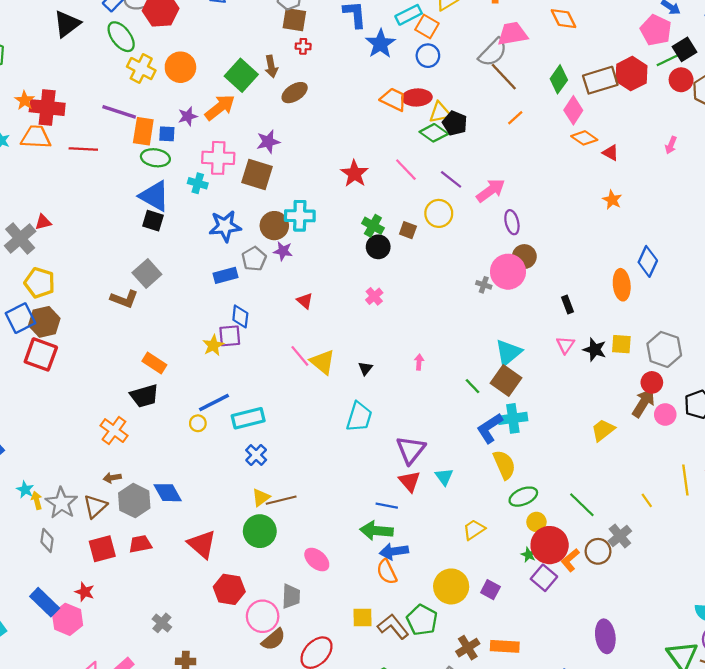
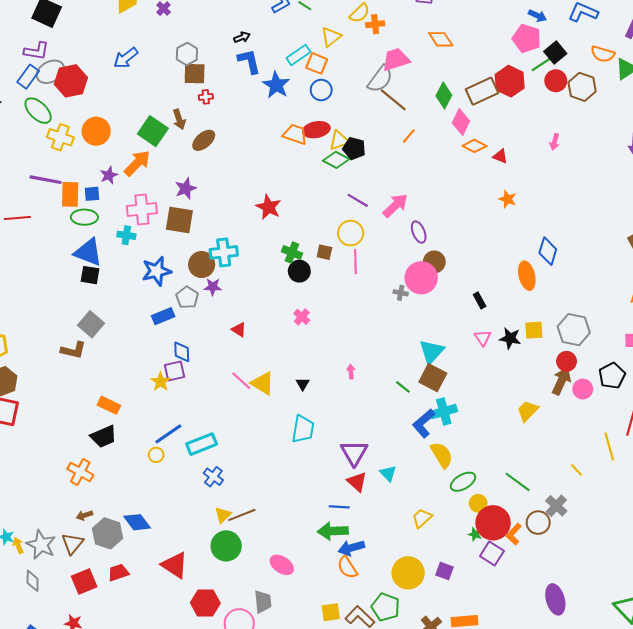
pink line: (406, 170) -> (355, 262), moved, turned 50

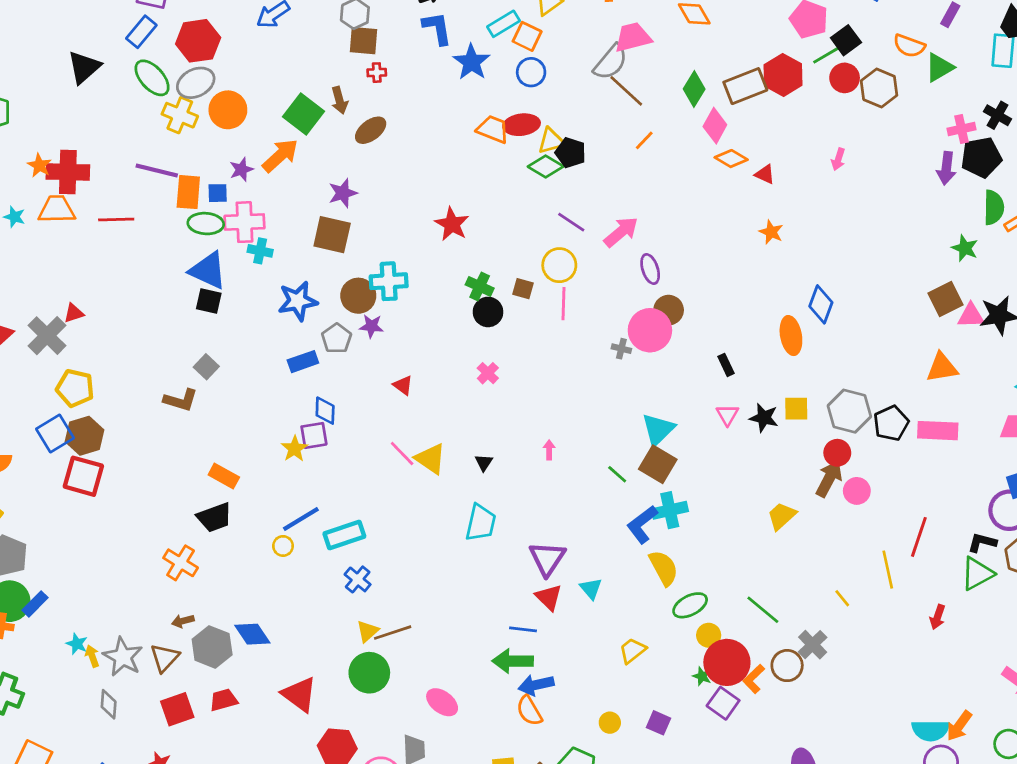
gray ellipse: (50, 72) -> (196, 83), moved
pink cross: (142, 210) -> (244, 222), moved
gray square: (91, 324) -> (206, 367), size x0.7
black pentagon: (612, 376) -> (891, 423), moved
yellow circle: (408, 573) -> (610, 723), size x0.5

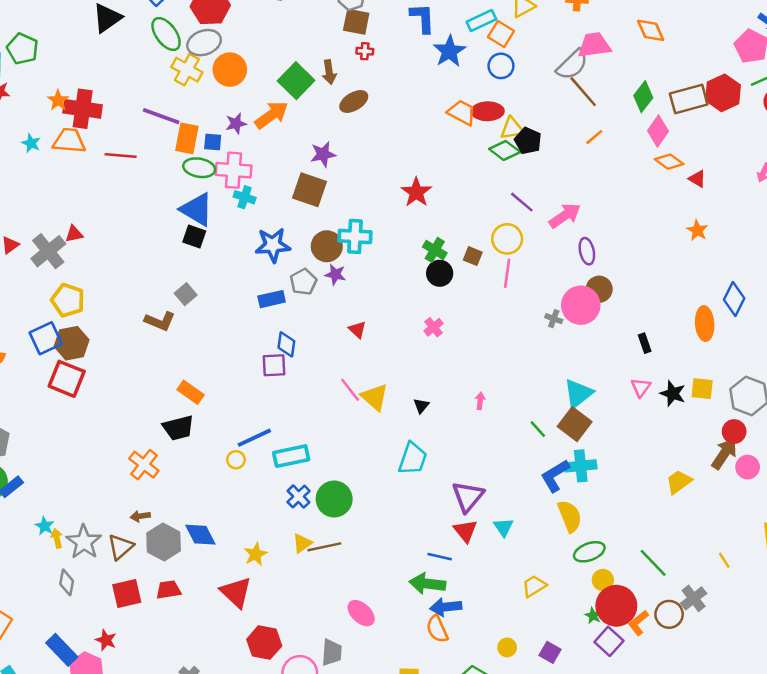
yellow star: (295, 449) -> (256, 554), moved
green circle: (369, 673) -> (334, 499), moved

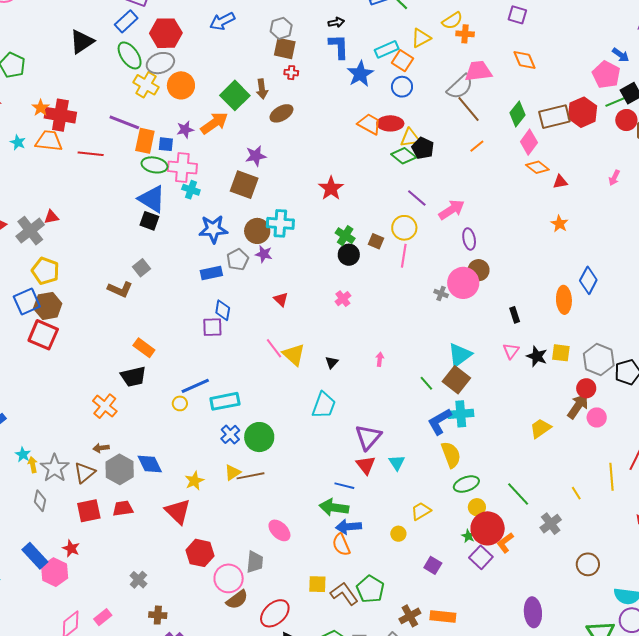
red triangle: (697, 179) -> (560, 182), turned -42
brown circle: (669, 614) -> (588, 564), moved
yellow circle: (507, 647) -> (398, 534), moved

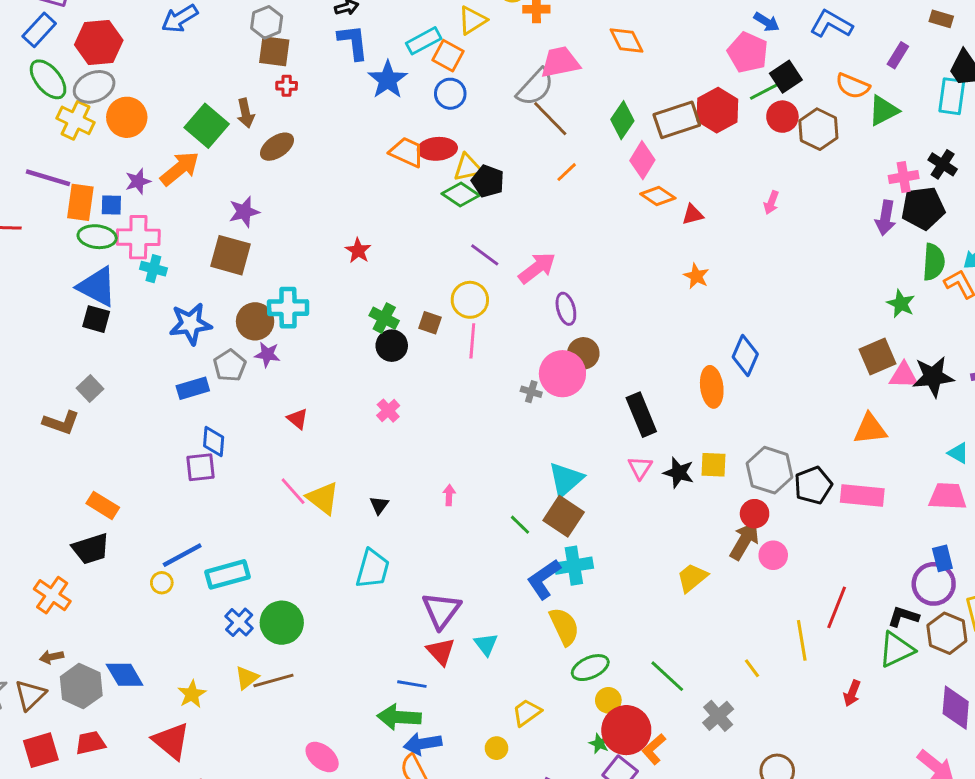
red star: (331, 188) -> (358, 251), size x0.7
black rectangle: (515, 315) -> (641, 415), size x1.8

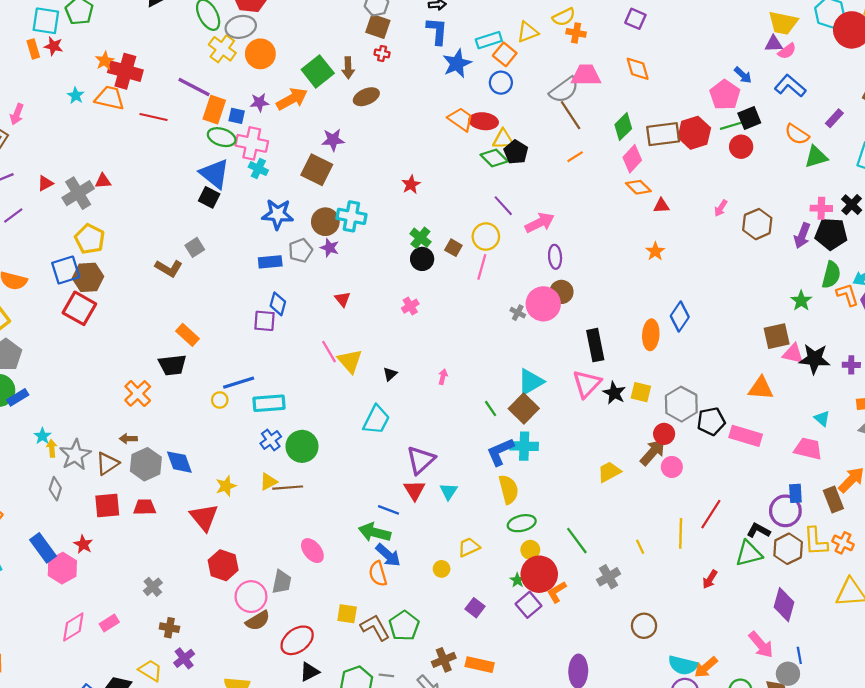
brown hexagon: (818, 129) -> (757, 224), moved
pink triangle: (640, 468) -> (587, 384), size x1.6
blue arrow: (423, 744) -> (388, 555), turned -140

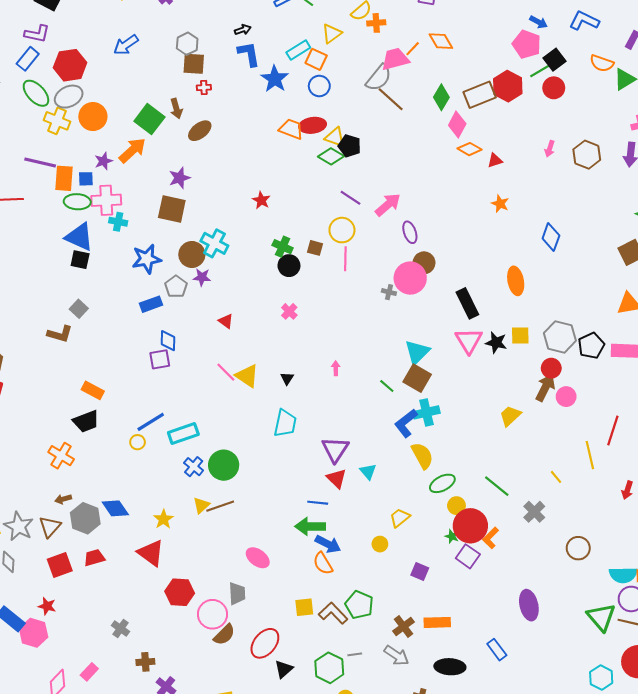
yellow triangle: (503, 139) -> (335, 137), turned 35
orange line: (575, 157) -> (413, 49), moved
cyan cross: (351, 216) -> (214, 243), turned 32
blue diamond: (680, 317) -> (551, 237), moved

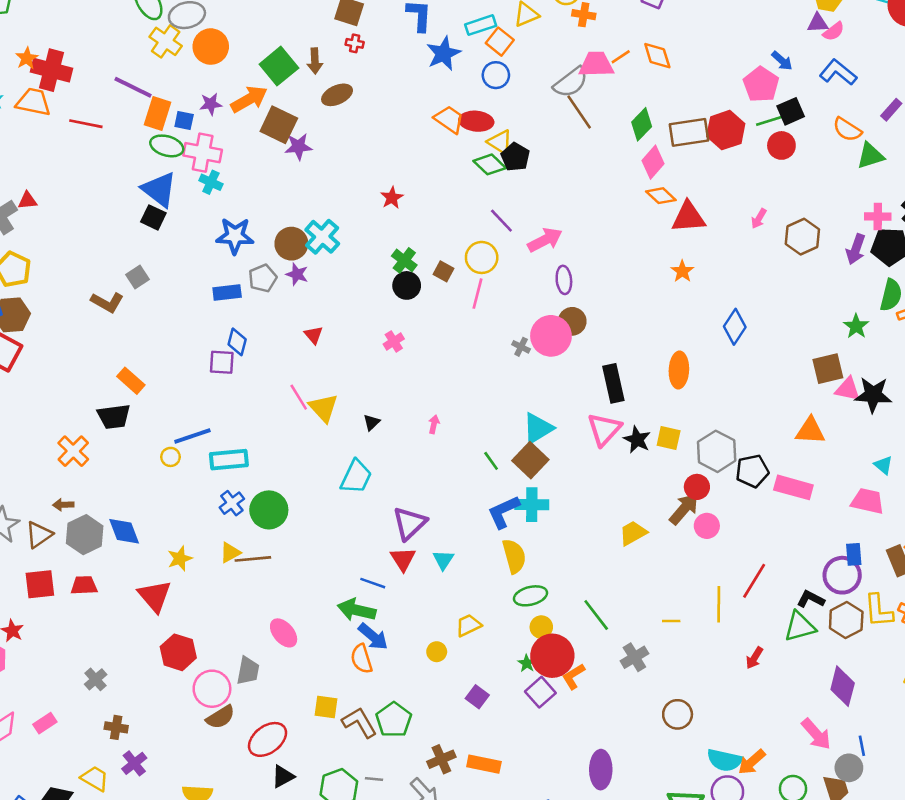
red triangle: (495, 161) -> (688, 217), size x1.8
brown square: (172, 209) -> (279, 125), moved
yellow line: (556, 477) -> (671, 621), turned -64

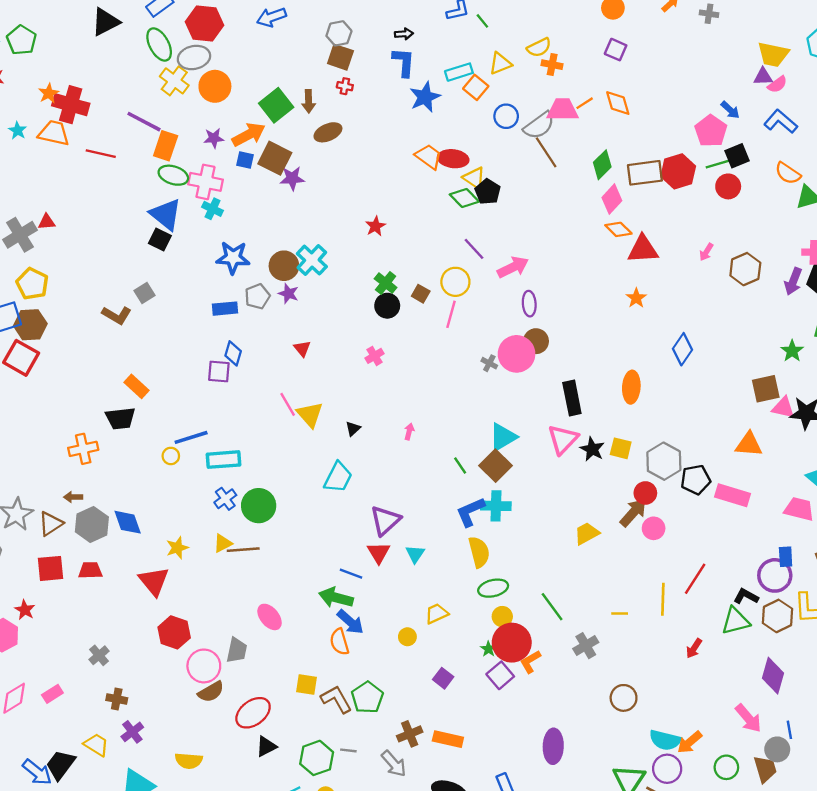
blue circle: (496, 75) -> (506, 116), moved
blue square: (184, 120) -> (245, 160), moved
orange cross: (73, 451) -> (83, 449), turned 32

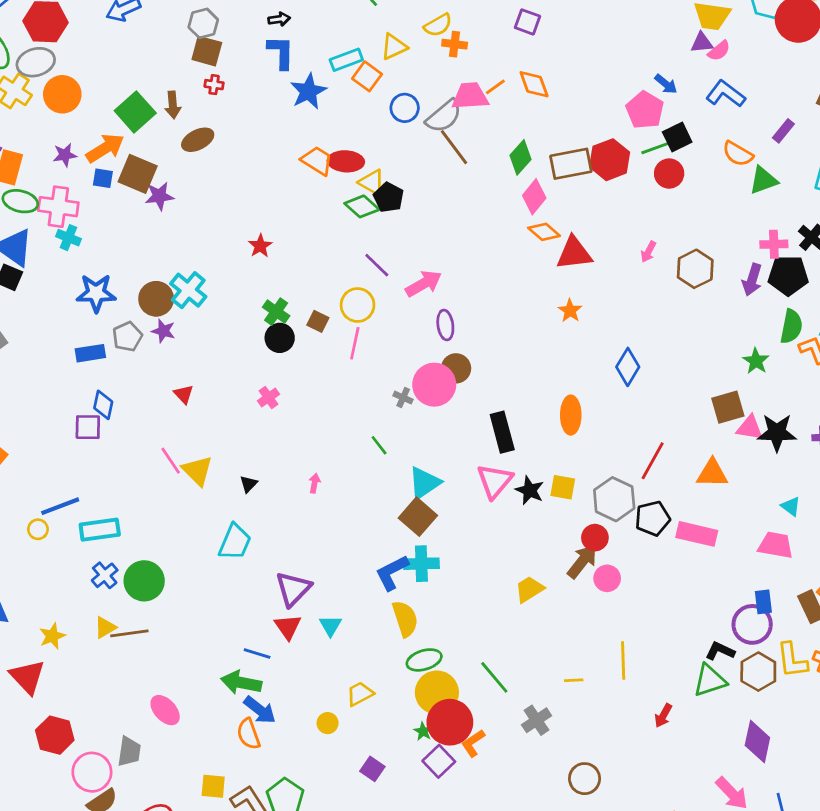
green line: (460, 466) -> (379, 445), moved
red line: (695, 579) -> (653, 461), moved
yellow circle: (502, 617) -> (437, 692), size x1.8

